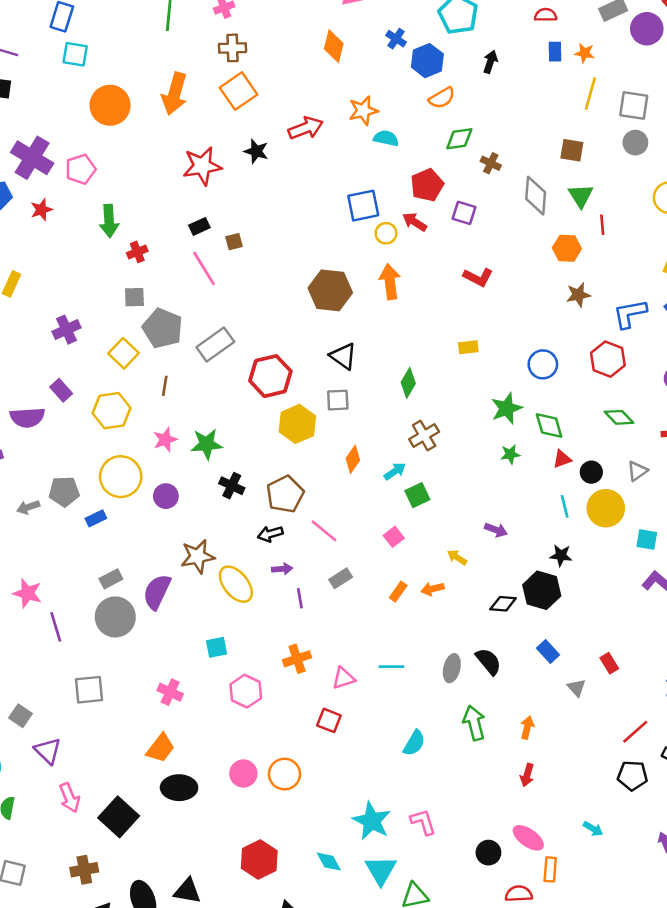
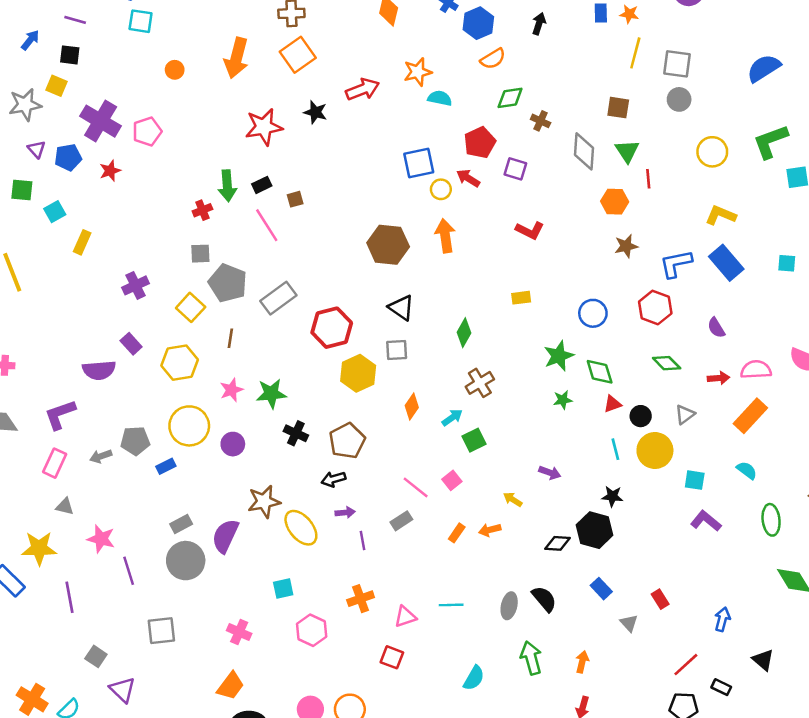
orange circle: (110, 105) -> (175, 70), size x0.5
green arrow: (109, 221) -> (227, 186), moved
pink line: (324, 531) -> (416, 487), moved

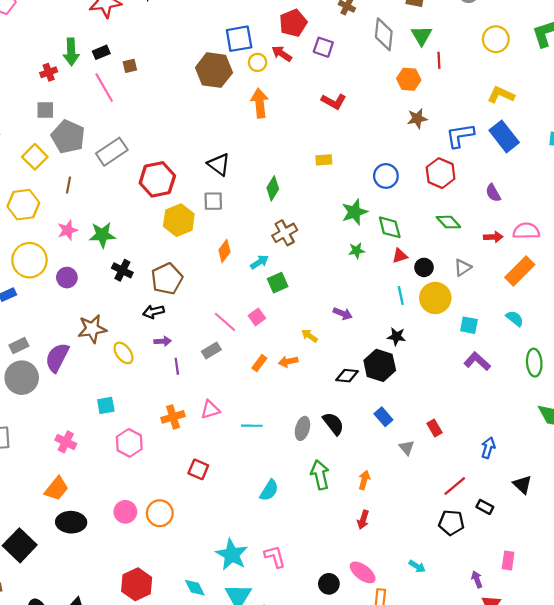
brown hexagon: (388, 245) -> (214, 70), moved
yellow ellipse: (301, 528) -> (123, 353), size x0.7
pink triangle: (405, 617) -> (210, 410), moved

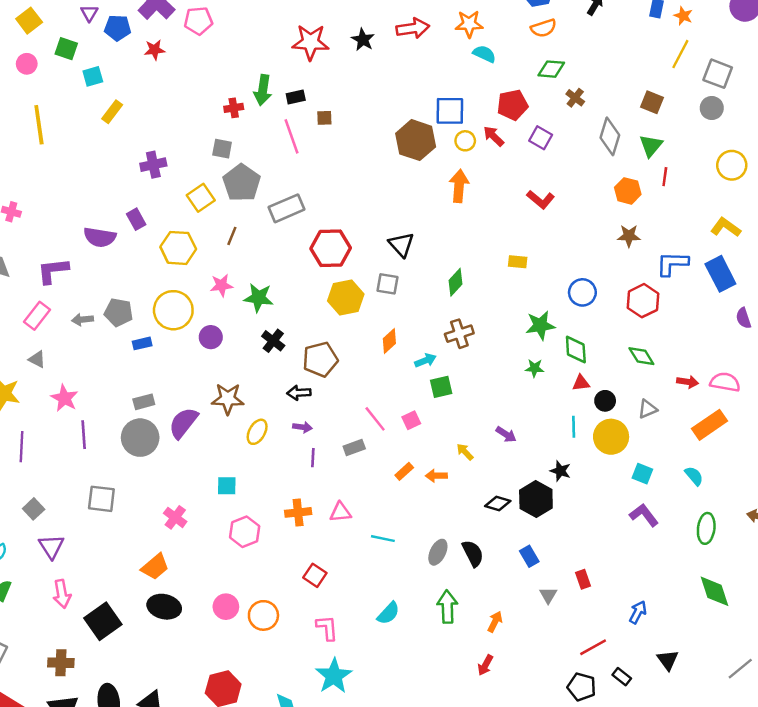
purple semicircle: (493, 193) -> (743, 318), moved
yellow ellipse: (123, 353) -> (257, 432), turned 55
pink L-shape: (275, 557) -> (327, 628), moved

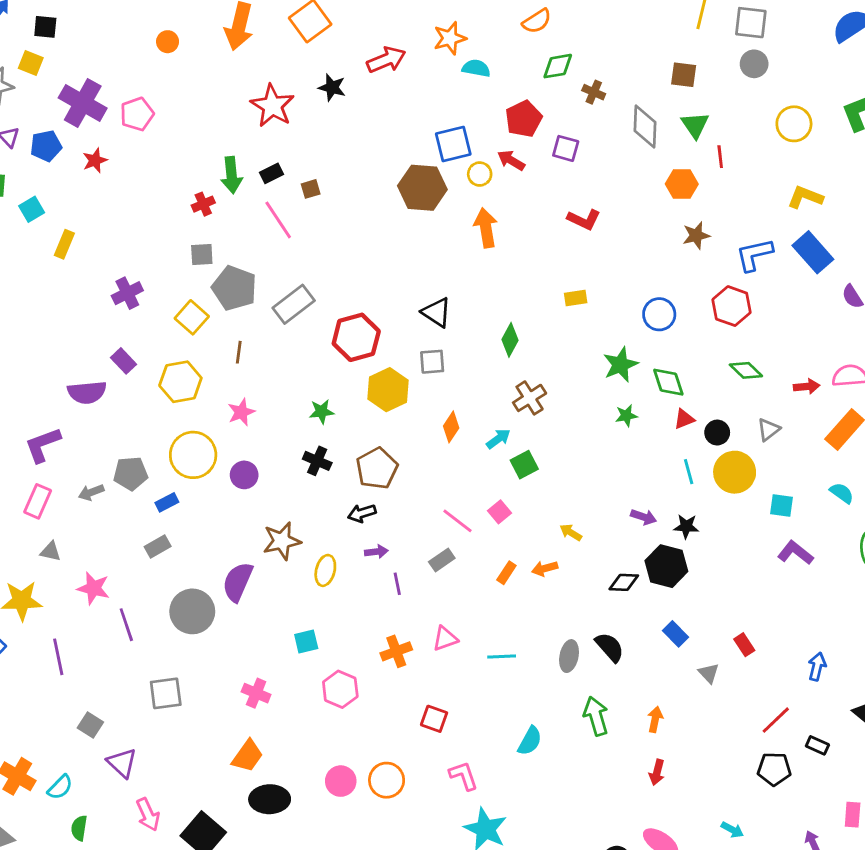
red star: (310, 42) -> (272, 106), turned -30
green star: (259, 298) -> (322, 412), moved, size x0.7
gray rectangle: (144, 402) -> (158, 546), moved
purple arrow: (506, 434) -> (644, 517), moved

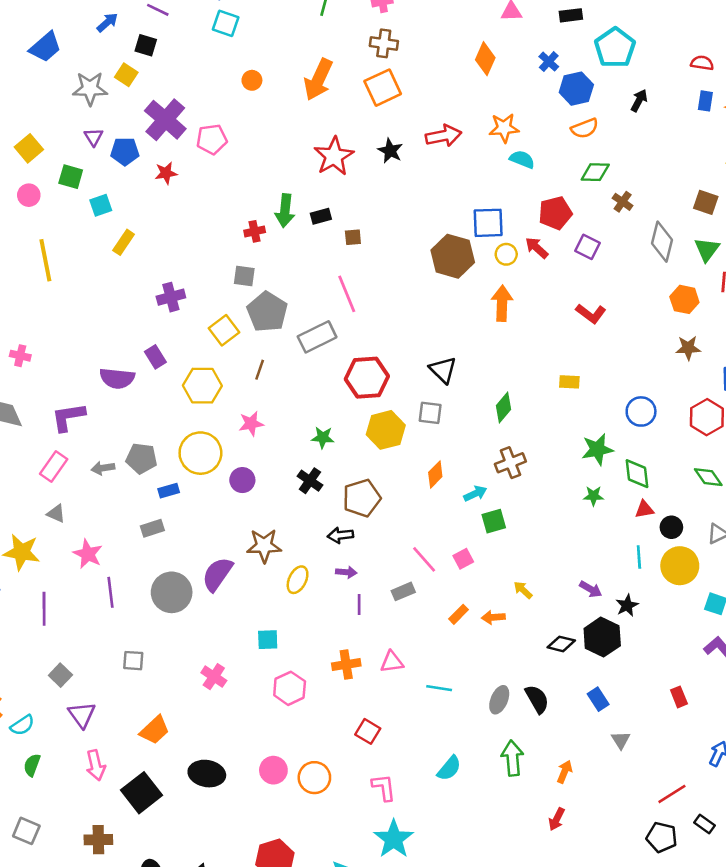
pink line: (278, 220) -> (347, 294), moved
black star: (686, 526) -> (627, 605), turned 30
red rectangle: (744, 645) -> (679, 697), moved
gray square: (166, 693) -> (133, 661), size x0.7
orange trapezoid: (247, 756) -> (155, 730), moved

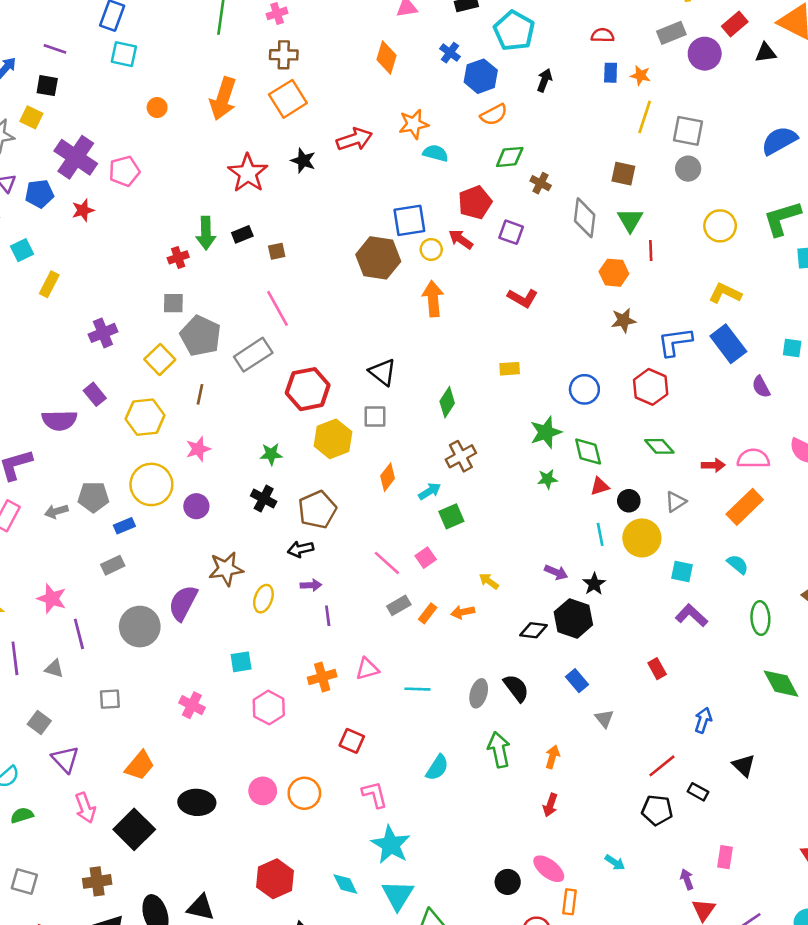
gray triangle: (56, 514) -> (54, 669), moved
gray rectangle: (403, 591) -> (399, 605), moved
green semicircle: (32, 765) -> (22, 815), turned 60

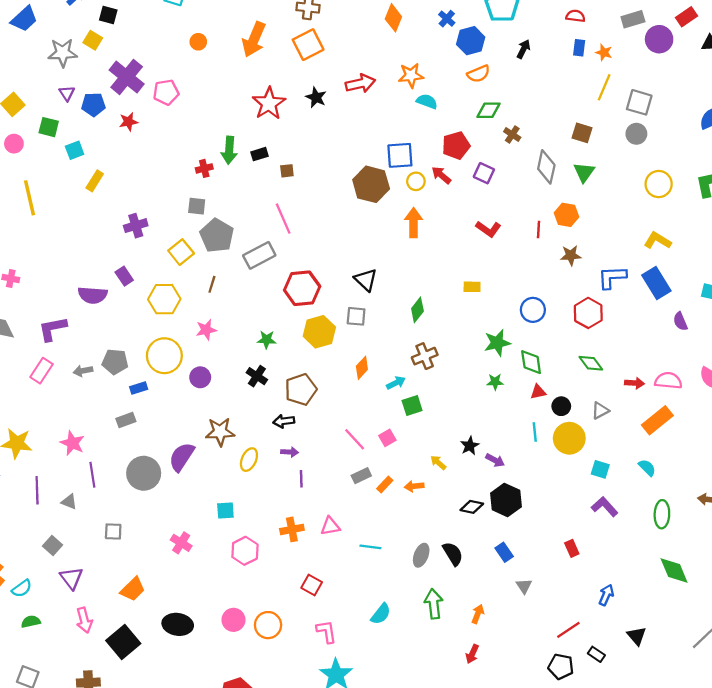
red line: (651, 251) -> (538, 230), moved
black star: (594, 584) -> (470, 446), moved

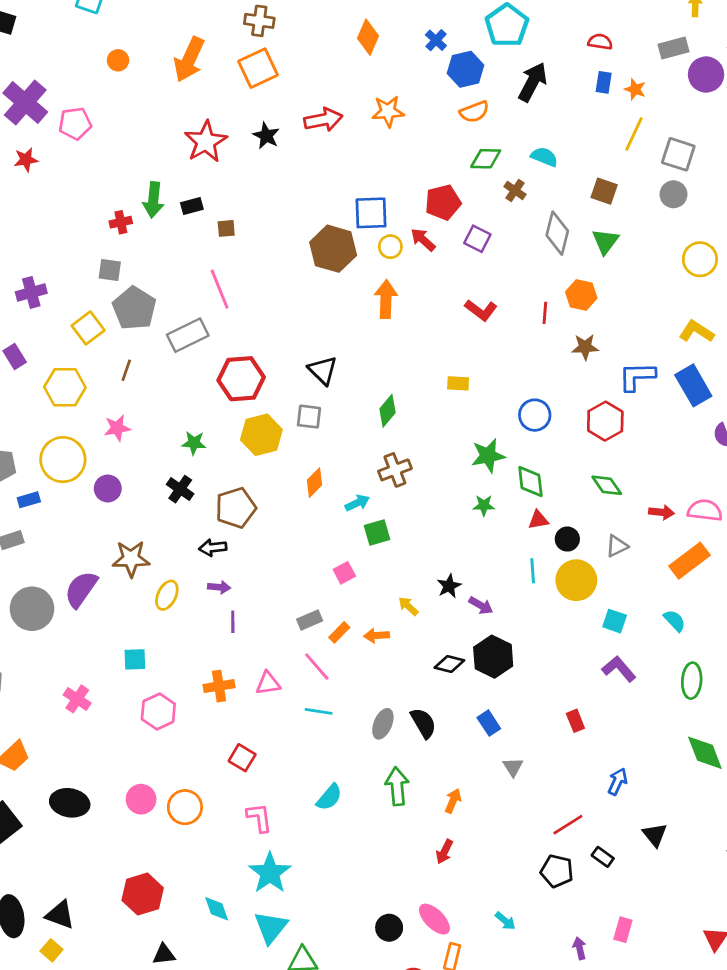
black arrow: (523, 49) -> (533, 82), size x1.6
cyan semicircle: (427, 101) -> (544, 157), moved
pink line: (355, 439) -> (317, 667), moved

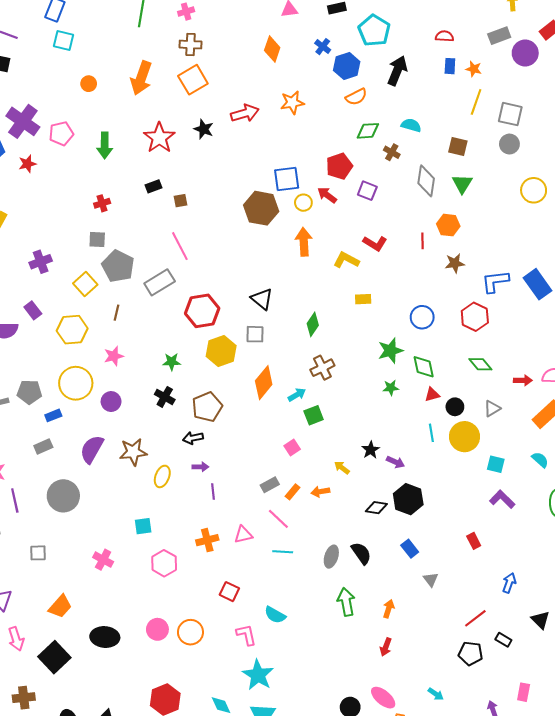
green arrow: (153, 200) -> (105, 145), moved
yellow L-shape: (697, 331) -> (346, 260), moved
orange diamond: (314, 483) -> (264, 383), size x1.5
purple semicircle: (81, 589) -> (92, 449), moved
cyan semicircle: (329, 797) -> (275, 615), moved, turned 85

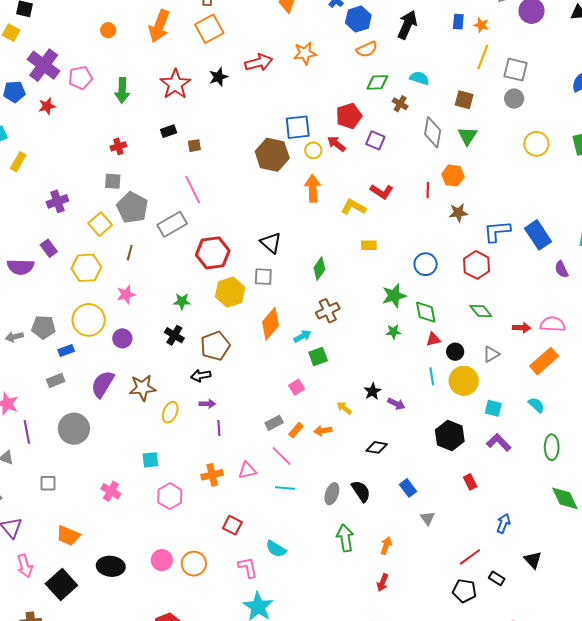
black star: (204, 129) -> (218, 77), turned 30
black hexagon: (408, 499) -> (450, 436), moved
orange trapezoid: (60, 606) -> (68, 536), turned 70

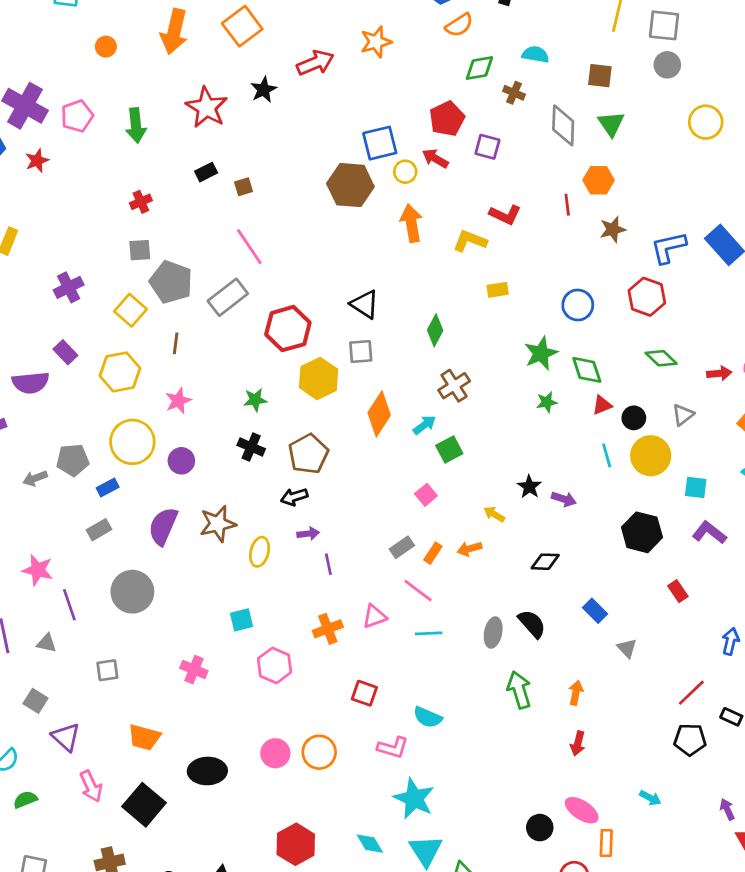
pink L-shape: (248, 567) -> (393, 748), turned 125

